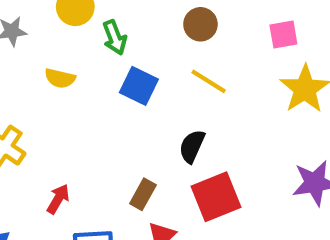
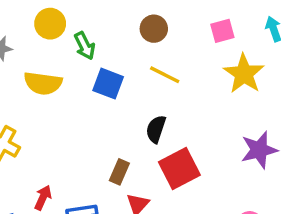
yellow semicircle: (60, 78) -> (43, 83), size x1.5
red arrow: (58, 199) -> (43, 198), moved

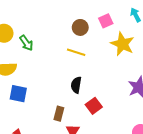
brown circle: (154, 29) -> (80, 27), moved
blue square: (108, 84) -> (18, 94), moved
red square: (179, 168) -> (94, 106), size x0.7

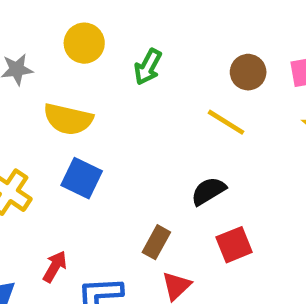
green arrow: (26, 43) -> (148, 67), moved, turned 49
black semicircle: (76, 85) -> (208, 191), turned 35

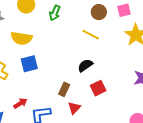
blue square: (82, 178) -> (29, 64), turned -36
red arrow: (55, 267) -> (20, 103), turned 32

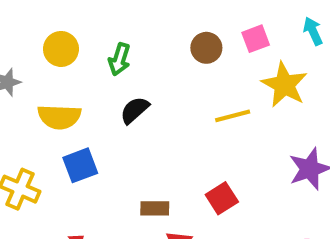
yellow line: (91, 35) -> (233, 116), moved, turned -36
black semicircle: (85, 65) -> (135, 110), moved
brown rectangle: (64, 89) -> (155, 208), turned 72

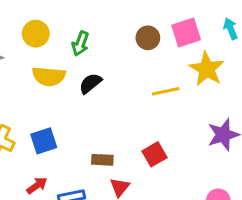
pink square: (256, 39) -> (186, 33), size x1.4
yellow semicircle: (59, 117) -> (49, 76), moved
blue square: (80, 165) -> (44, 141), moved

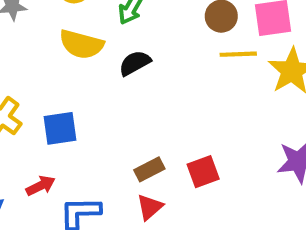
yellow line: (166, 91) -> (238, 54), moved
brown rectangle: (102, 160) -> (149, 169), moved, turned -40

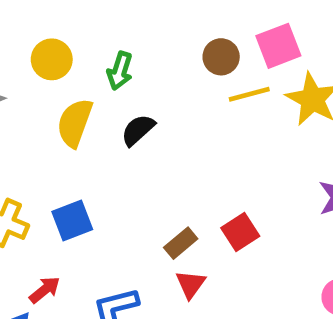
yellow semicircle: (81, 44) -> (75, 123), turned 108
red arrow: (41, 186) -> (45, 290), moved

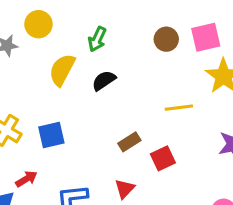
yellow circle: (52, 59) -> (38, 24), moved
yellow line: (249, 94) -> (179, 108), moved
brown rectangle: (181, 243) -> (129, 142), moved

